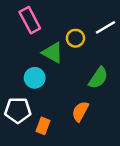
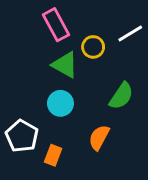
pink rectangle: (30, 20) -> (56, 25), moved
cyan circle: (35, 78) -> (60, 103), moved
white pentagon: (18, 110) -> (22, 136), turned 30

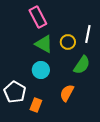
white line: (130, 34) -> (88, 34), moved, turned -48
yellow circle: (93, 47) -> (68, 42), moved

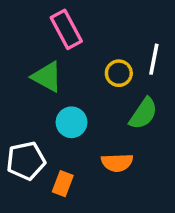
green triangle: (44, 44) -> (47, 77), moved
white pentagon: (15, 92) -> (26, 161), turned 30
orange semicircle: (67, 93) -> (117, 163), turned -120

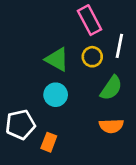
pink rectangle: (66, 29) -> (90, 20), moved
green triangle: (47, 77) -> (57, 59), moved
orange semicircle: (117, 163) -> (111, 126), moved

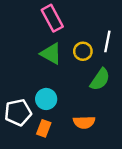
pink rectangle: (90, 20) -> (52, 18), moved
cyan circle: (56, 95) -> (46, 99), moved
orange semicircle: (111, 126) -> (84, 122), moved

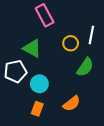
green triangle: (51, 54) -> (32, 48), moved
white pentagon: (18, 112) -> (15, 71), moved
orange semicircle: (84, 122) -> (72, 104), turned -36

